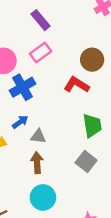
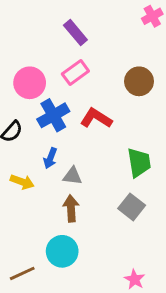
red L-shape: (76, 85) -> (96, 118), moved
blue arrow: (20, 122) -> (50, 158), turned 147
cyan circle: (43, 197) -> (62, 251), moved

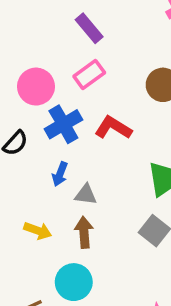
yellow arrow: (22, 182) -> (38, 231), moved

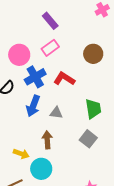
blue arrow: (60, 174) -> (33, 106), size x1.5
gray triangle: (86, 195) -> (56, 113), moved
yellow arrow: (38, 231) -> (21, 154), moved

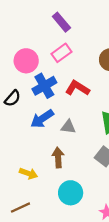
blue arrow: (33, 106) -> (42, 119), turned 35
cyan circle: (41, 169) -> (71, 193), moved

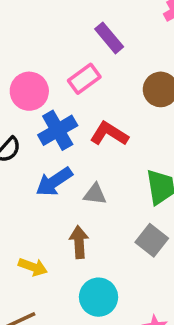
purple rectangle: (61, 22) -> (109, 38), moved

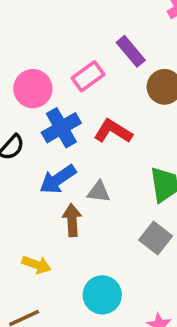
purple rectangle: (109, 38) -> (131, 51), moved
brown arrow: (79, 242) -> (72, 220), moved

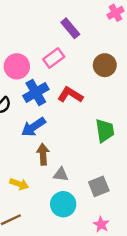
purple rectangle: (131, 51) -> (70, 28), moved
gray triangle: (99, 192) -> (61, 175), moved
gray square: (156, 238) -> (99, 186), moved, turned 30

